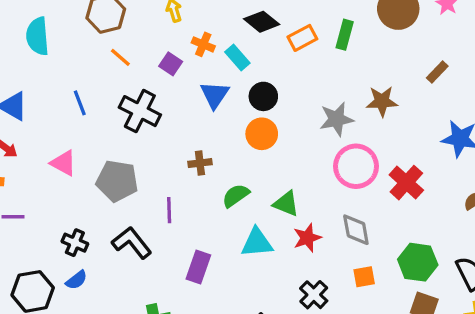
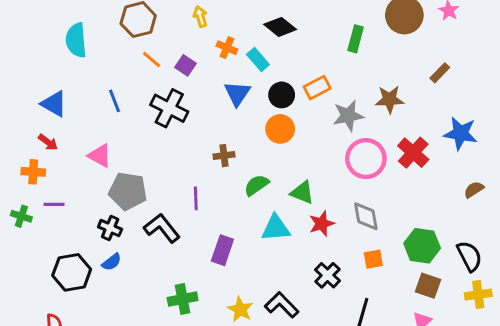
orange rectangle: (302, 38) -> (317, 88), moved
purple square: (171, 64) -> (186, 65), moved
gray pentagon: (117, 181) -> (128, 191), moved
red cross: (406, 183) -> (413, 153), moved

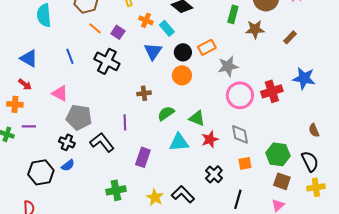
brown star: (390, 99) -> (255, 29), moved
red cross: (413, 153) -> (272, 91), turned 30
brown semicircle: (474, 190) -> (314, 130), moved, turned -80

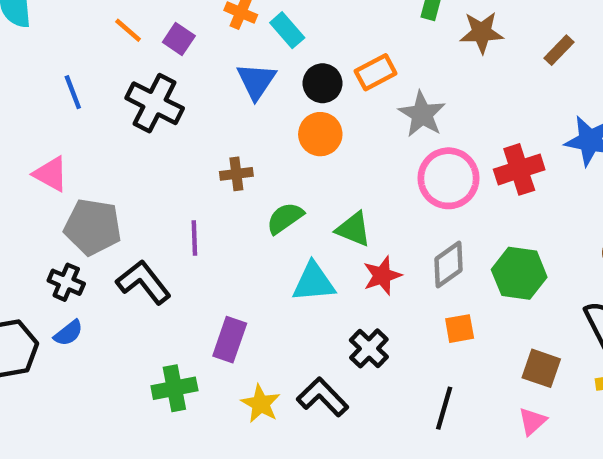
gray star: (228, 66) -> (422, 114), turned -30
gray diamond: (240, 134) -> (448, 264), turned 65
green hexagon: (278, 154) -> (519, 273), moved
purple rectangle: (143, 157) -> (230, 340), moved
black cross: (214, 174) -> (369, 348), moved

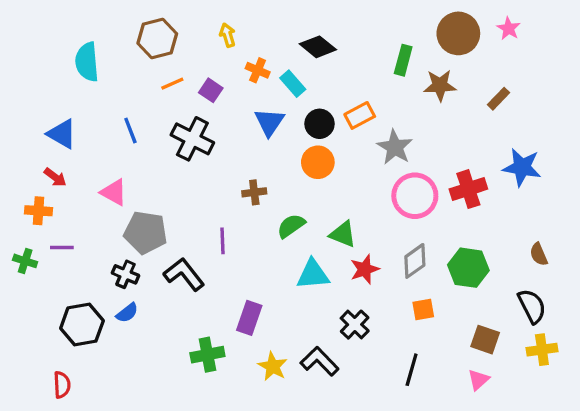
orange line: (128, 30) -> (172, 84), turned -65

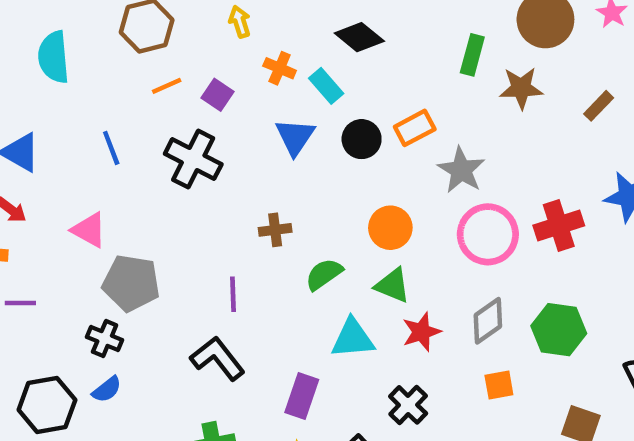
orange circle: (318, 162) -> (390, 228), moved
black L-shape: (184, 274) -> (218, 358), moved
purple rectangle: (249, 318) -> (302, 396), moved

